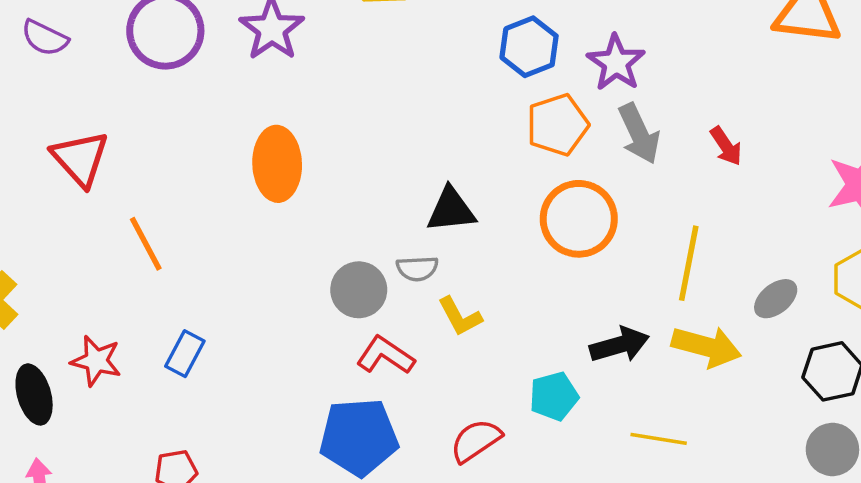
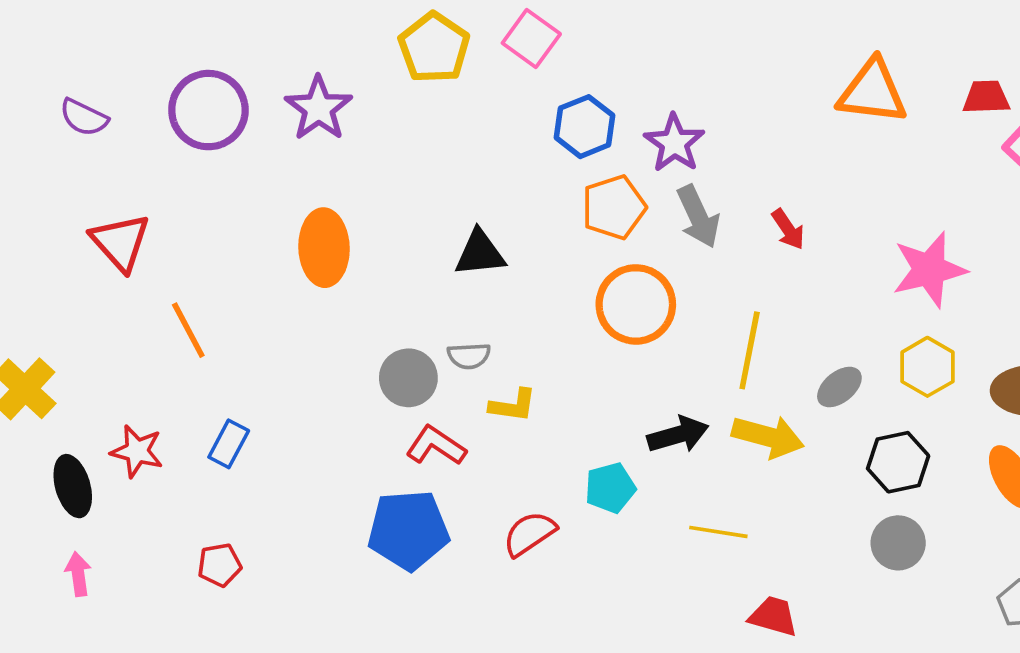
black triangle: (451, 210) -> (480, 253), moved
yellow L-shape: (460, 316) -> (513, 405), turned -54

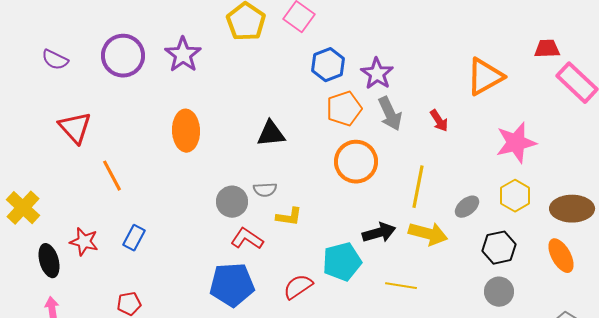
orange triangle: (872, 92) -> (485, 77), moved, turned -36
cyan pentagon: (610, 488) -> (342, 262), size x1.4

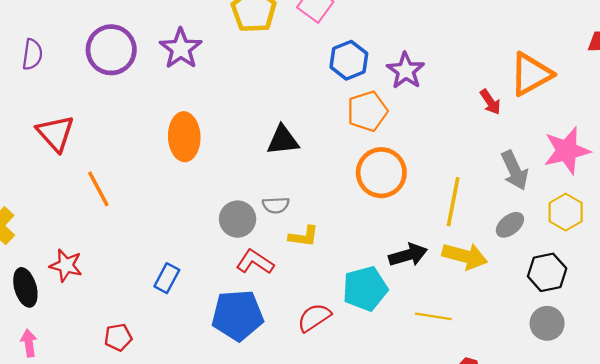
purple semicircle: (55, 60) -> (32, 54), turned -108
gray arrow: (390, 114) -> (515, 170), moved
red arrow: (439, 121) -> (490, 102), moved
blue rectangle: (134, 238) -> (167, 278), moved

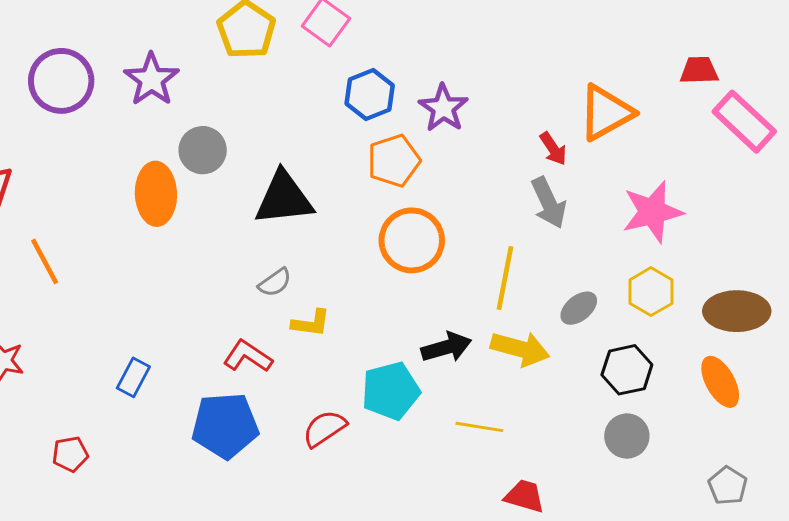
black triangle: (283, 140) -> (284, 198), size x1.4
gray arrow: (515, 170) -> (549, 203), moved
gray semicircle: (276, 205) -> (275, 283), turned -32
gray circle: (238, 219) -> (203, 150), moved

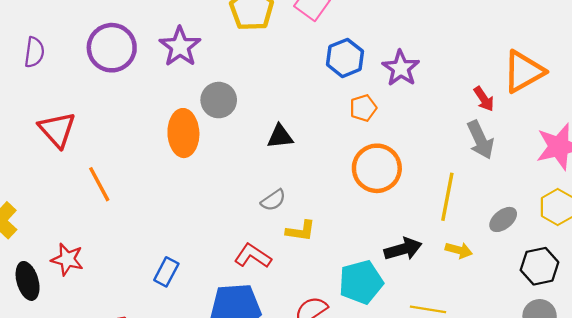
orange pentagon: (394, 161) -> (363, 108), size x0.7
black triangle: (284, 198) -> (280, 136), size x0.6
yellow arrow: (520, 349) -> (459, 250), size x0.6

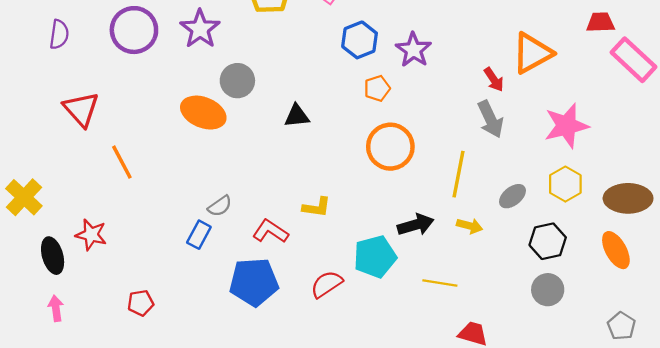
orange ellipse: (183, 133) -> (203, 113), turned -66
gray semicircle: (273, 200) -> (220, 206), moved
blue rectangle: (166, 272) -> (199, 235), moved

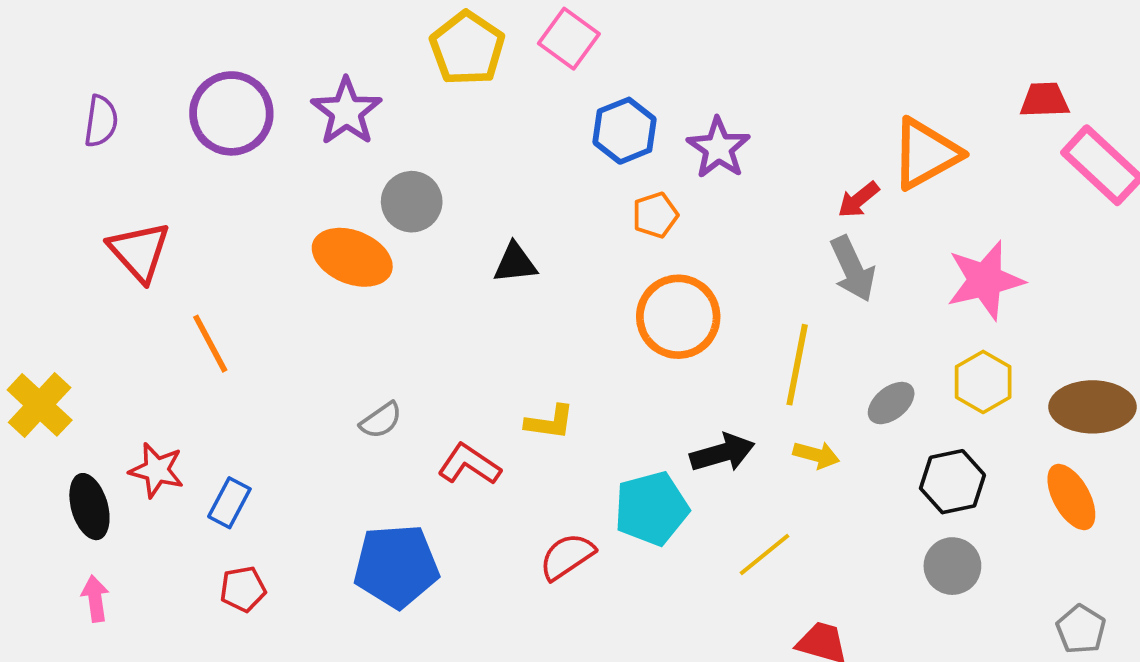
red arrow: (494, 80) -> (858, 200), turned 85
blue rectangle: (199, 235) -> (229, 503), moved
blue pentagon: (254, 282) -> (396, 566), moved
yellow line: (440, 283) -> (765, 555), turned -48

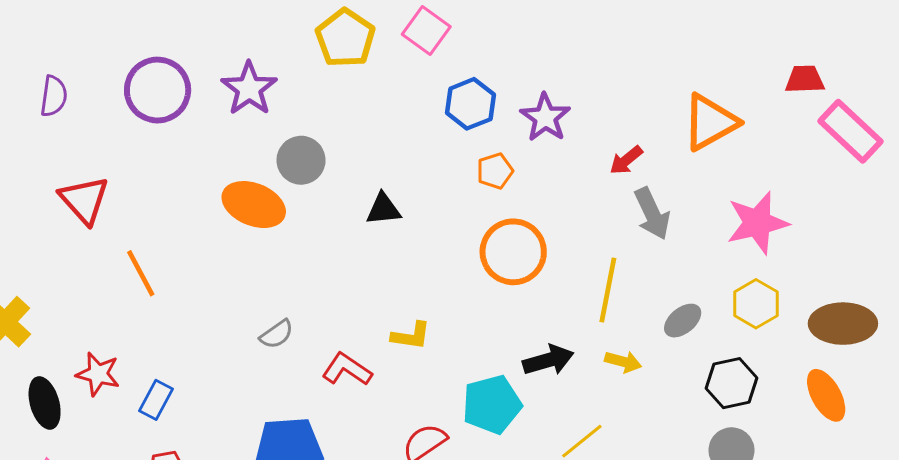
red arrow: (858, 200) -> (626, 160), moved

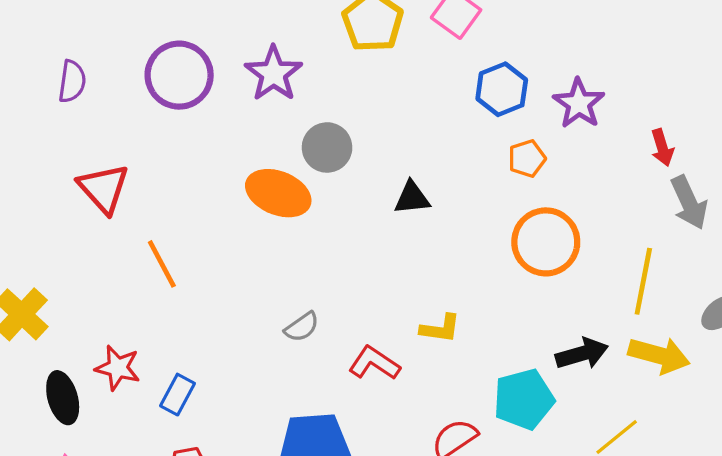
red arrow: (626, 160) -> (662, 147), turned -68
yellow arrow: (623, 362) -> (659, 355), size x1.6

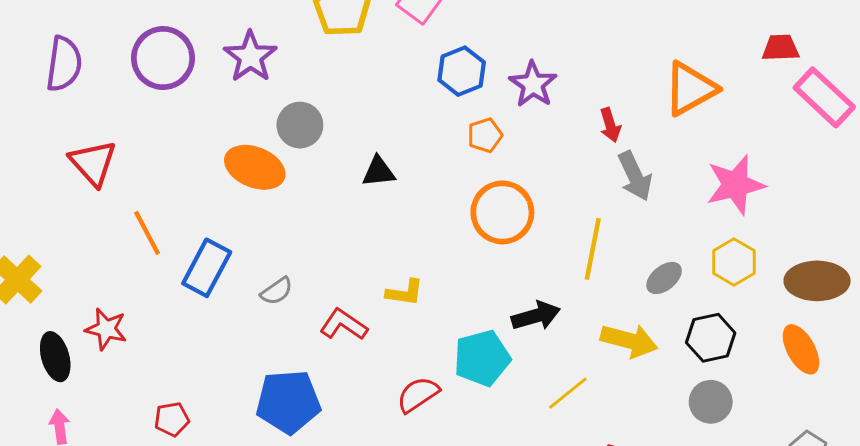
purple semicircle: (72, 81) -> (64, 64), size x1.4
yellow arrow: (659, 355) -> (629, 341), moved
blue rectangle: (178, 395) -> (207, 268), moved, size x1.5

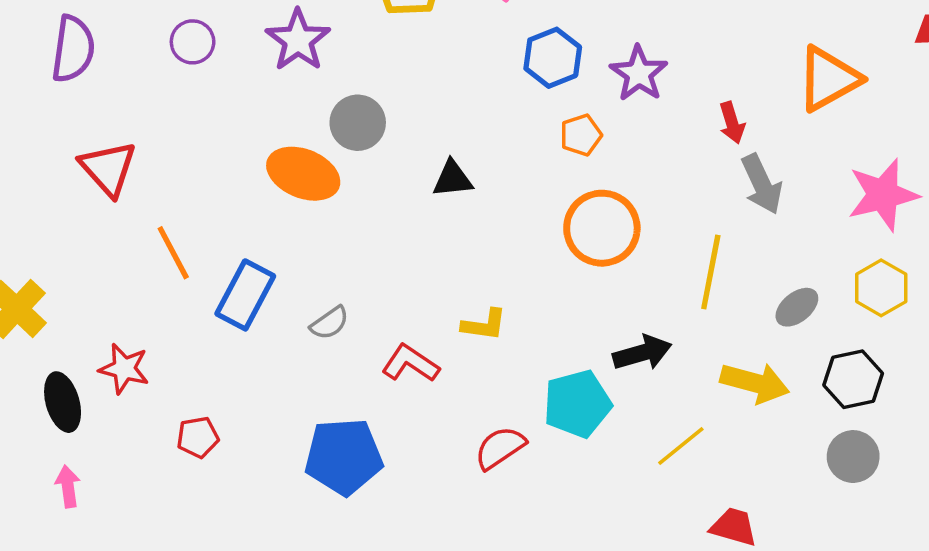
purple circle: (163, 58) -> (193, 42), size x0.6
red pentagon: (172, 419) -> (198, 437), moved

